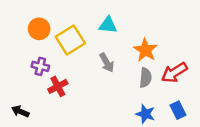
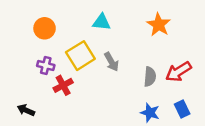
cyan triangle: (108, 25) -> (102, 22), moved
yellow square: (70, 40) -> (80, 56), moved
orange star: (145, 50) -> (159, 25), moved

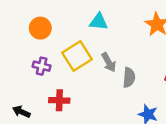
gray semicircle: (150, 77) -> (129, 78), moved
red cross: (63, 85) -> (59, 100), moved, turned 30

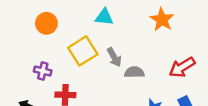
purple cross: (42, 66) -> (43, 71), moved
gray semicircle: (129, 78) -> (134, 72), turned -96

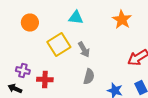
purple cross: (43, 71) -> (23, 71), moved
gray semicircle: (134, 72) -> (89, 77), moved, turned 105

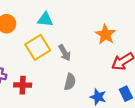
cyan triangle: (76, 18) -> (45, 19), moved
orange star: (122, 20) -> (105, 34), moved

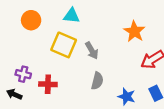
yellow square: (38, 47) -> (64, 45), turned -35

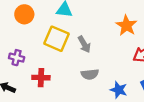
purple cross: (23, 74) -> (17, 58), moved
gray semicircle: (97, 81) -> (90, 74), turned 70

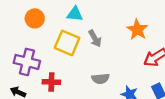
gray arrow: (84, 44) -> (95, 39), moved
purple cross: (17, 58) -> (27, 62), size x1.6

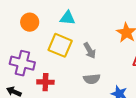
gray arrow: (95, 39) -> (90, 51), moved

